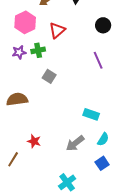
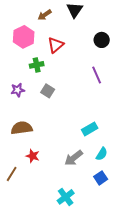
purple star: (19, 52) -> (18, 90), moved
brown semicircle: (17, 99) -> (22, 128), moved
cyan rectangle: (91, 114) -> (90, 129), turned -49

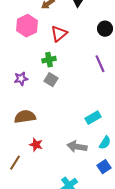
green cross: (37, 65) -> (49, 60), moved
gray arrow: (74, 158) -> (77, 147), turned 48

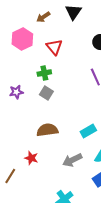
red triangle: (59, 34) -> (54, 47), turned -30
brown semicircle: (25, 117) -> (47, 130), moved
gray arrow: (77, 147) -> (72, 160), turned -36

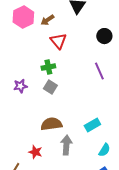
brown arrow: (43, 17) -> (47, 20), moved
pink hexagon: (22, 39) -> (23, 17), moved
gray arrow: (72, 160) -> (66, 145), moved, turned 120

